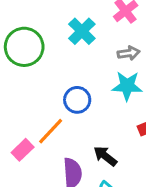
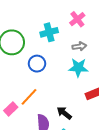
cyan cross: (82, 31) -> (49, 32), turned 30
blue circle: (77, 100) -> (37, 64), moved

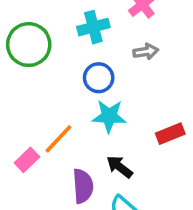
blue circle: (37, 64) -> (99, 78), moved
cyan star: (78, 68) -> (109, 116), moved

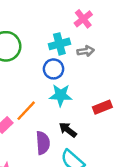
cyan cross: (93, 27) -> (59, 44), moved

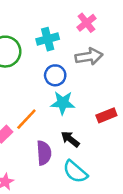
cyan cross: (59, 44) -> (48, 39), moved
gray arrow: (86, 51) -> (89, 57), size x1.5

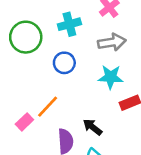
blue circle: (55, 75) -> (64, 63), moved
cyan star: (63, 103) -> (111, 77), moved

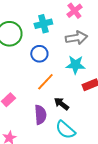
orange line: (48, 107) -> (45, 82), moved

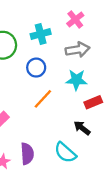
black arrow: (61, 104) -> (82, 128), moved
purple semicircle: (40, 115) -> (27, 154), moved

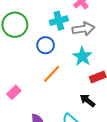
cyan cross: (41, 34) -> (59, 21), moved
cyan star: (76, 80) -> (82, 56), turned 30

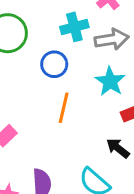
orange line: (52, 74) -> (64, 108), turned -30

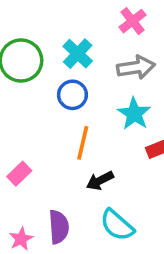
cyan cross: (74, 27) -> (78, 54), moved, turned -32
black arrow: (118, 148) -> (100, 181), moved, turned -65

